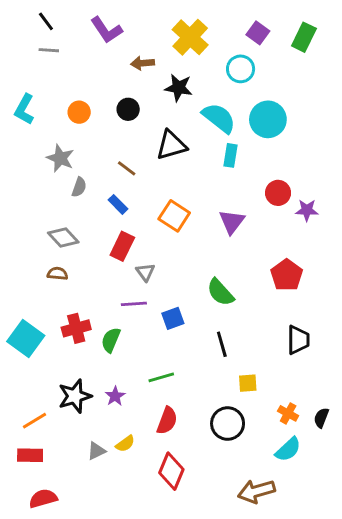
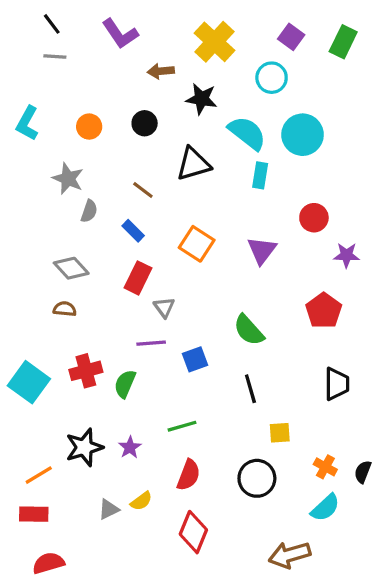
purple star: (307, 210) -> (346, 255), moved

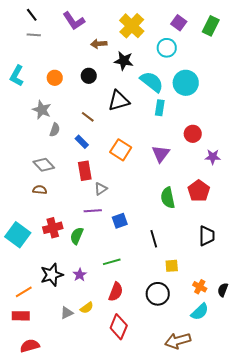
red rectangle: (138, 278) -> (85, 171), turned -36
gray triangle: (164, 307) -> (101, 189), turned 32
green semicircle: (249, 330) -> (168, 198), moved, turned 30

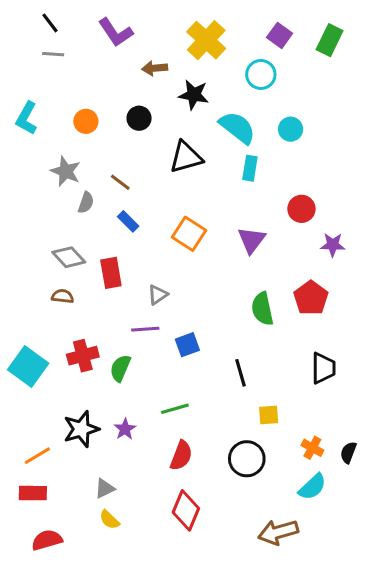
cyan circle: (186, 83) -> (291, 129), size x0.6
brown line: (88, 117) -> (120, 182), moved
red rectangle: (85, 171) -> (111, 273), moved
yellow semicircle: (87, 308) -> (109, 520), moved, turned 80

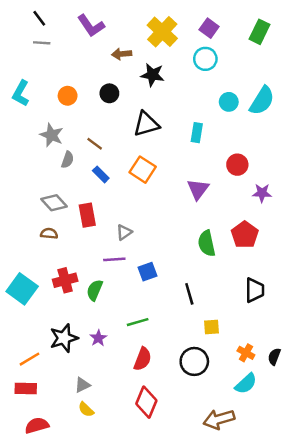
purple square: (280, 35) -> (209, 28), moved
cyan semicircle: (237, 128) -> (262, 101), moved, turned 84
orange square: (189, 234) -> (143, 170), moved

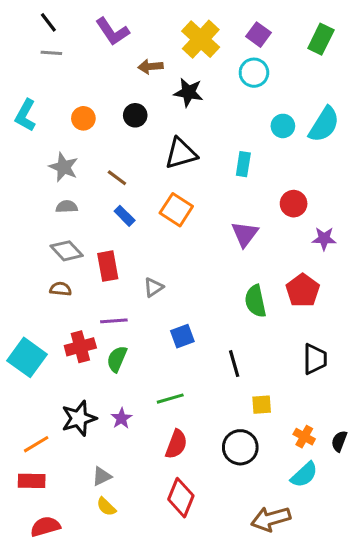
gray semicircle: (68, 160) -> (67, 207), moved, turned -112
purple line: (114, 259) -> (114, 321), moved

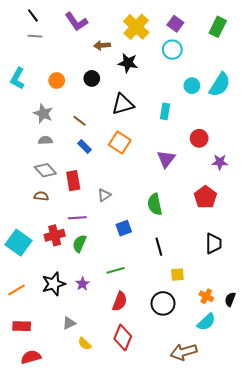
green semicircle: (255, 301) -> (155, 204), moved
orange line: (36, 444) -> (16, 290), moved
yellow semicircle: (106, 507) -> (85, 344), moved

